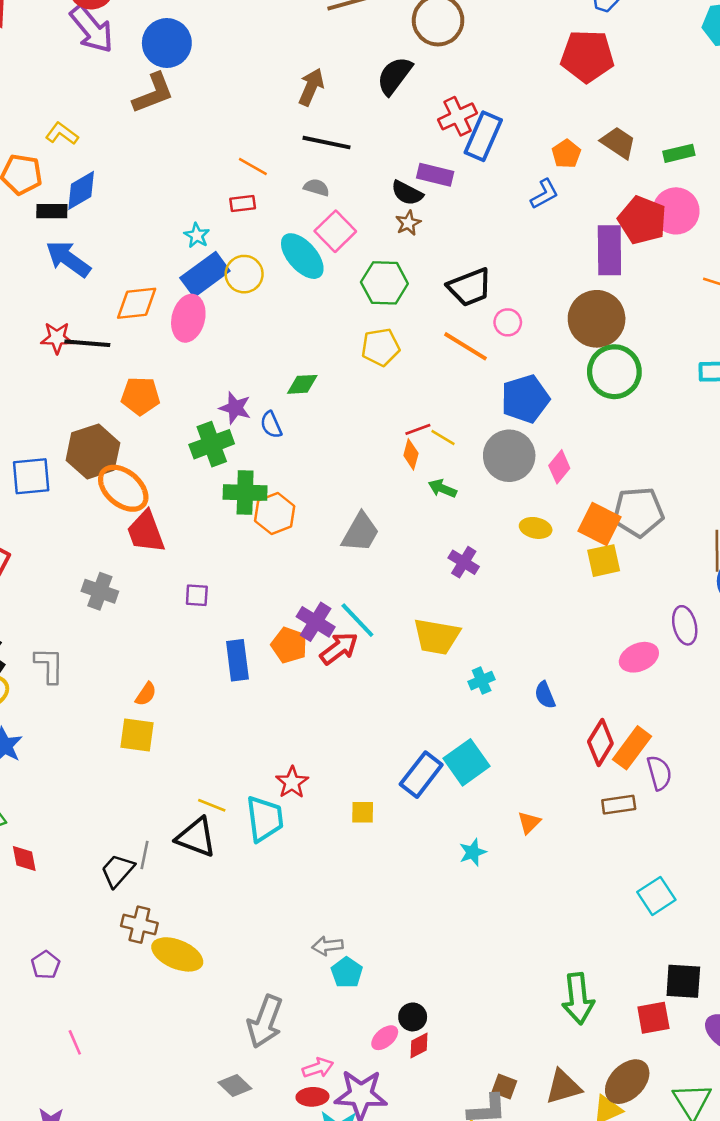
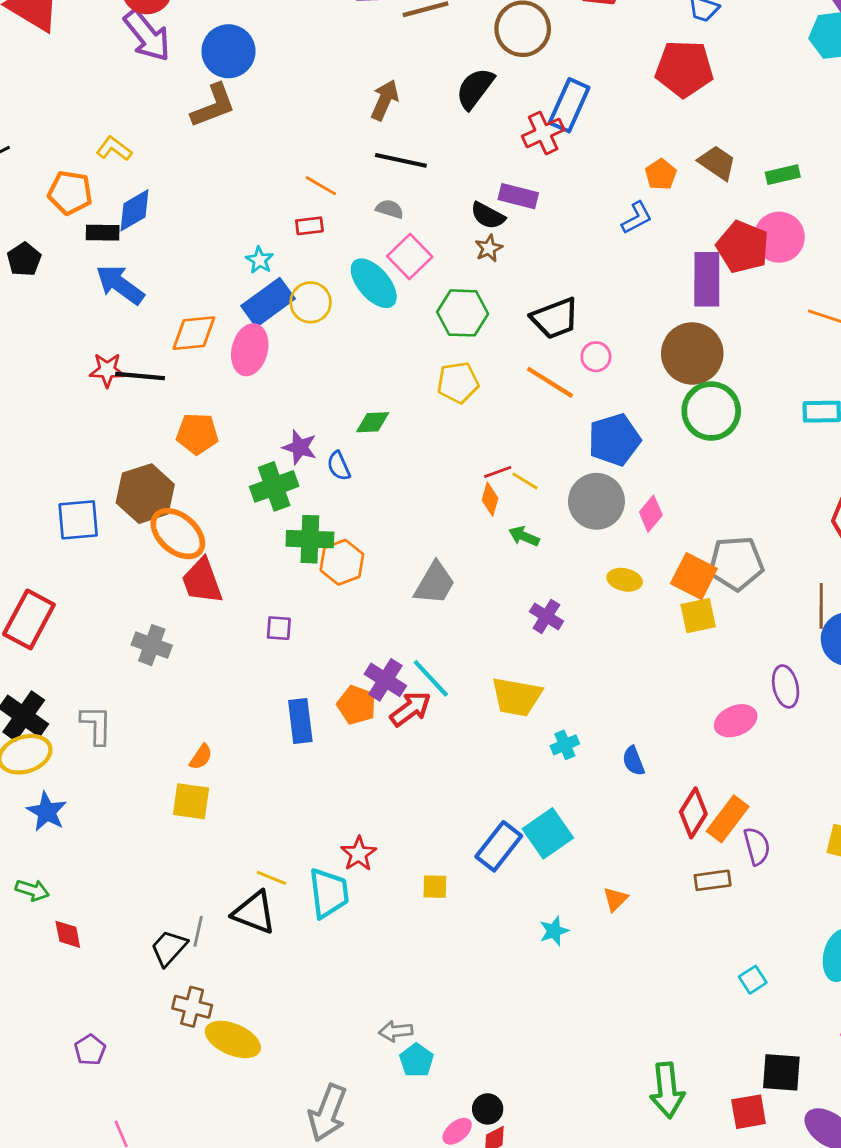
blue rectangle: (483, 136) -> (569, 105), moved
purple square: (197, 595) -> (279, 628), moved
cyan square: (656, 896) -> (753, 980), size x0.7

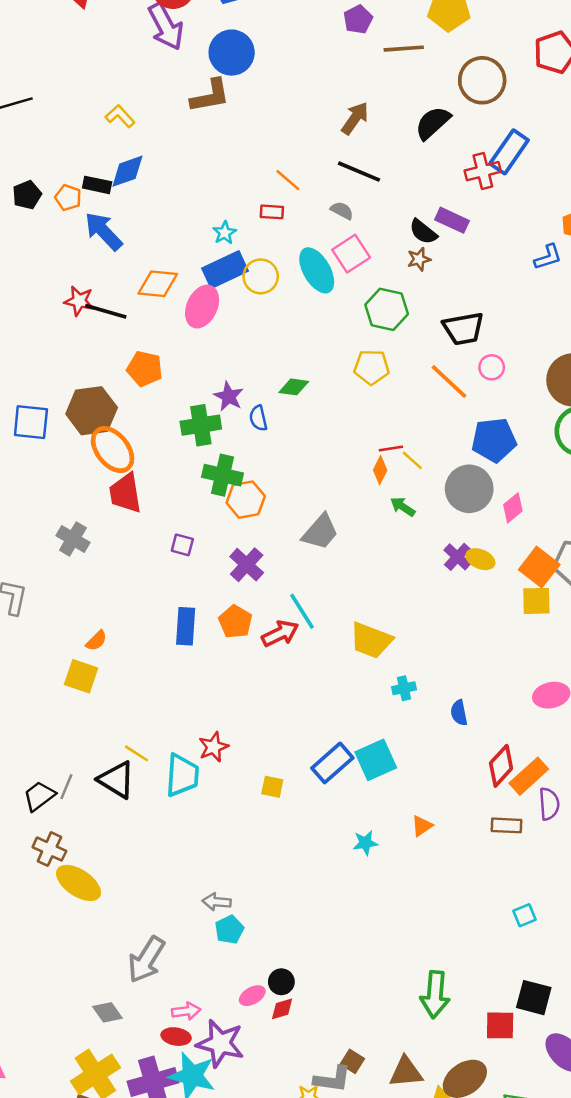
orange pentagon: (70, 193) -> (68, 198), moved, size x0.7
purple cross: (546, 616) -> (457, 557), moved
purple cross: (385, 680) -> (247, 565), moved

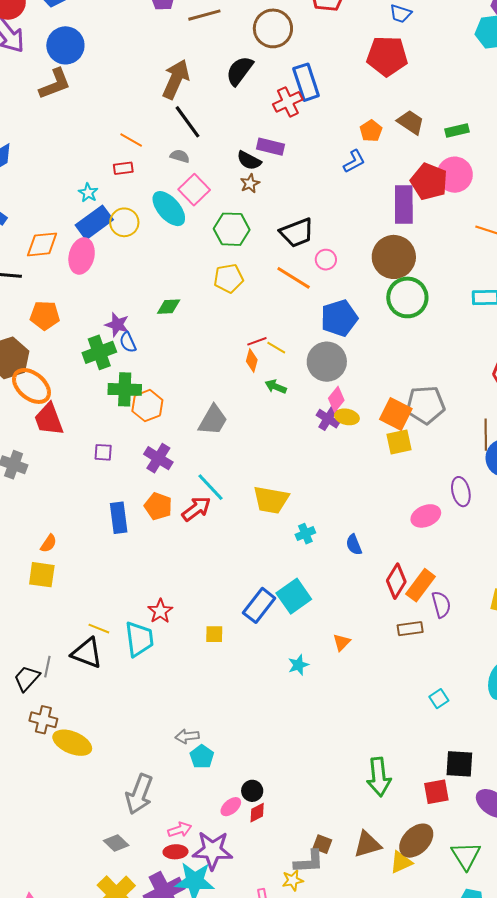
brown arrow: (355, 118) -> (176, 79), size x1.4
blue rectangle: (509, 152) -> (306, 82), turned -42
black line: (359, 172) -> (187, 122), turned 42
blue semicircle: (258, 418) -> (128, 342), moved
pink diamond: (513, 508) -> (336, 399), moved

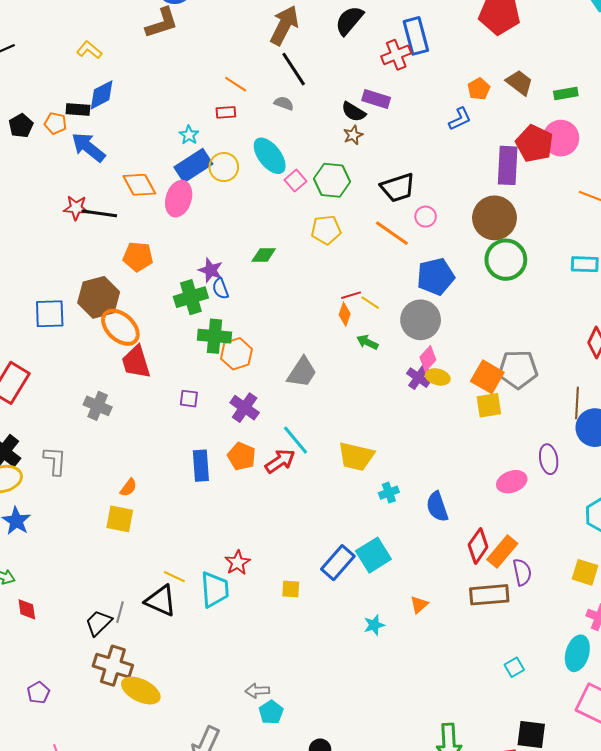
pink square: (194, 190) -> (296, 181), moved, size x0.7
orange diamond: (42, 244) -> (139, 185), turned 64
blue semicircle: (354, 545) -> (437, 507), size x1.4
brown rectangle: (410, 629) -> (489, 595), size x1.5
brown cross: (43, 720) -> (113, 666), size x1.4

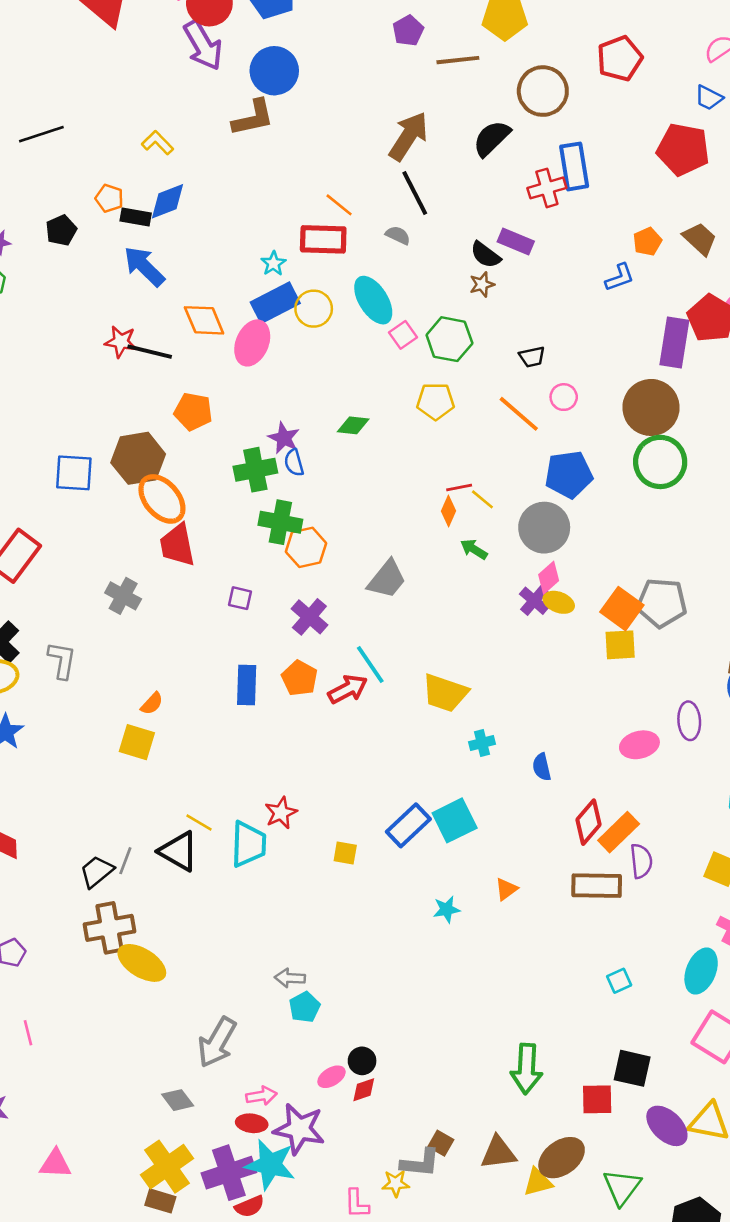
red rectangle: (226, 112) -> (323, 239), size x1.8
orange pentagon: (55, 123) -> (109, 198), moved
black trapezoid: (398, 188) -> (532, 357), size x0.6
blue semicircle: (437, 507) -> (542, 767), size x0.7
brown cross: (113, 666) -> (110, 928), turned -33

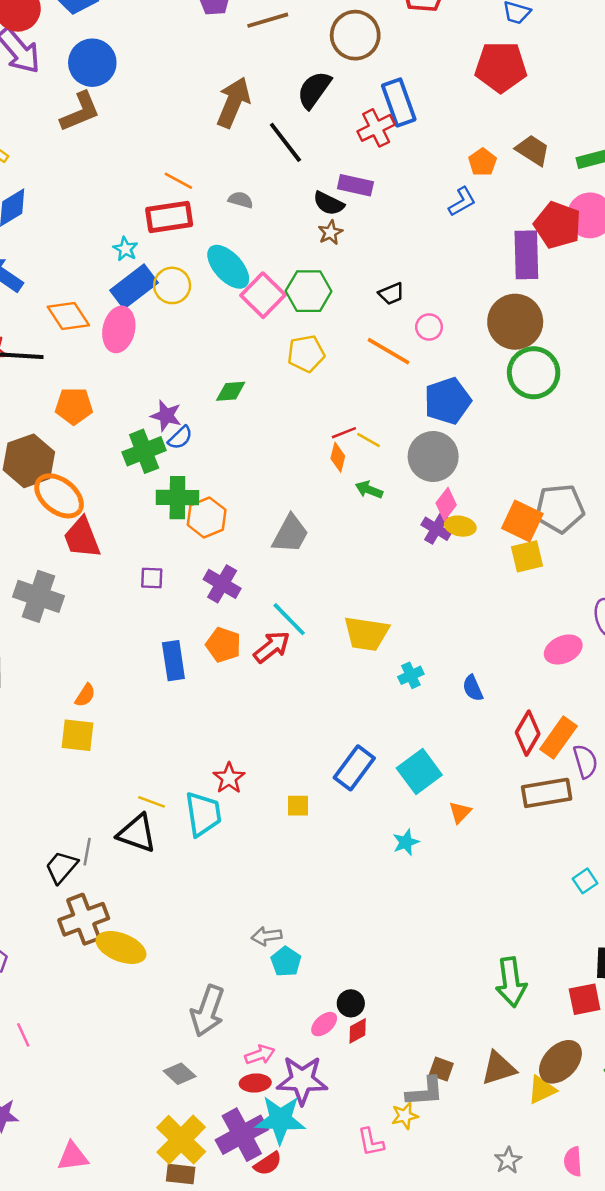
black line: (415, 193) -> (285, 142), moved
pink square: (403, 335) -> (263, 295), size x1.6
blue semicircle: (294, 463) -> (180, 438), turned -108
gray cross: (123, 596) -> (38, 596), size x1.4
cyan square: (455, 820) -> (419, 772), moved

